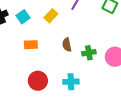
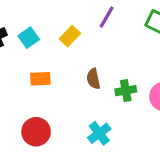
red circle: (38, 81) -> (36, 132), moved
cyan cross: (71, 82) -> (99, 133), turned -35

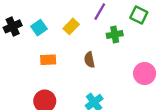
green cross: (126, 91) -> (115, 34), moved

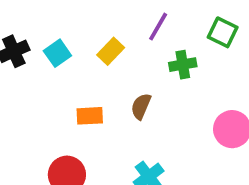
orange rectangle: (48, 60) -> (90, 116), moved
brown semicircle: (89, 60) -> (141, 106), turned 35

